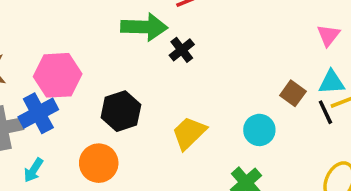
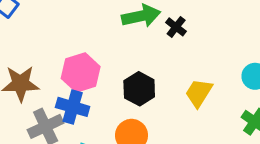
blue cross: (38, 113) -> (73, 107), turned -32

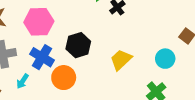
blue cross: (73, 107) -> (42, 57), moved

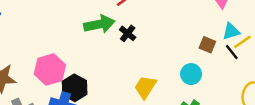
black hexagon: (78, 45) -> (75, 88), moved

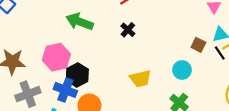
green arrow: (99, 24) -> (80, 22), moved, turned -152
yellow trapezoid: (145, 87) -> (140, 79), turned -140

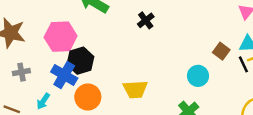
yellow trapezoid: (140, 79) -> (135, 89), moved
gray cross: (28, 94) -> (21, 72), size x0.6

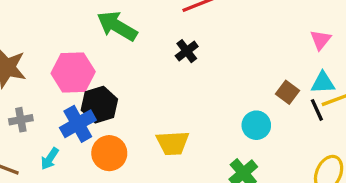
blue cross: (64, 75) -> (78, 124), turned 30

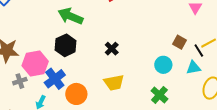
black cross: (187, 51) -> (112, 49), moved
pink hexagon: (73, 72) -> (35, 63), moved
cyan triangle: (323, 83) -> (193, 68), moved
black hexagon: (99, 105) -> (66, 45), moved

